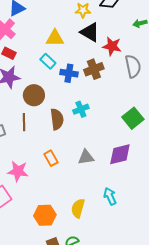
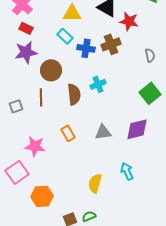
gray semicircle: (133, 66) -> (150, 55), moved, size x0.6
orange hexagon: (45, 215) -> (42, 196), moved

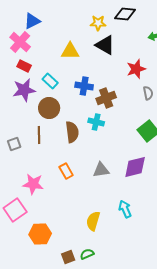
red star: (129, 21) -> (136, 69), moved, turned -30
cyan rectangle: (65, 36) -> (50, 81), moved
brown cross: (111, 44) -> (106, 98), moved
cyan cross: (98, 84) -> (96, 122), turned 35

